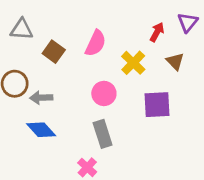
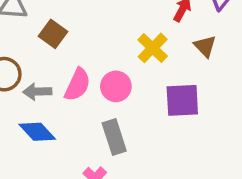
pink semicircle: (96, 43) -> (77, 85), moved

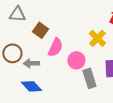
pink semicircle: (77, 85) -> (55, 47), moved
gray rectangle: (114, 137) -> (89, 78), moved

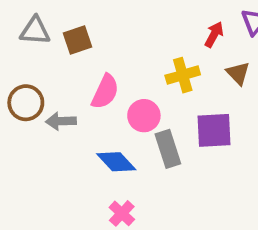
brown square: (40, 30) -> (77, 40), moved, turned 35
yellow cross: (97, 38) -> (183, 75), turned 30
blue diamond: (31, 86) -> (116, 162), moved

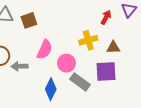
brown triangle: (238, 73) -> (113, 47), moved, turned -48
gray rectangle: (168, 149) -> (80, 82), turned -36
blue diamond: (116, 162) -> (51, 89), turned 70

